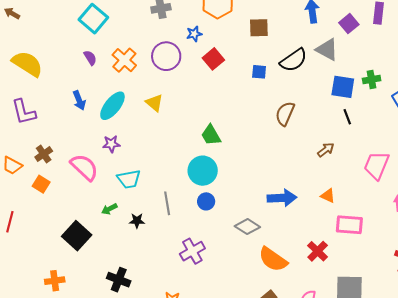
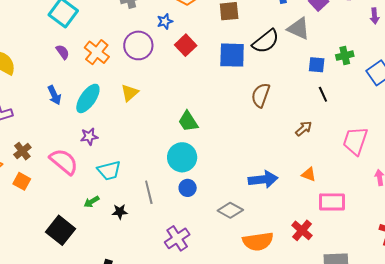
blue square: (259, 72) -> (232, 55), size x1.8
blue square: (343, 87) -> (317, 65), size x0.7
yellow triangle: (154, 103) -> (130, 93), turned 42
orange semicircle: (273, 259) -> (258, 241), turned -40

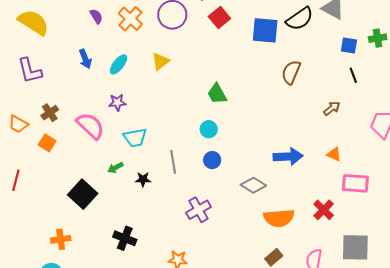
cyan ellipse: (88, 98) -> (119, 64), size x0.7
cyan circle: (182, 157) -> (209, 129), size x0.6

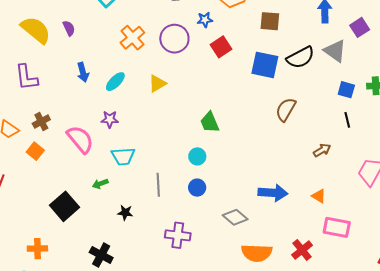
purple semicircle: (96, 16) -> (69, 28), moved
black star: (143, 179) -> (125, 213), moved
purple cross: (198, 210) -> (178, 235), turned 30

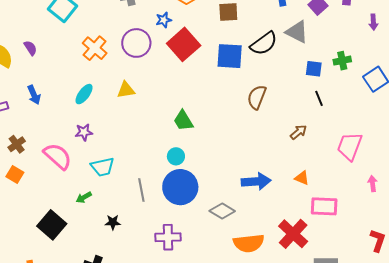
red square: (221, 47) -> (184, 44), size x1.5
blue arrow: (83, 72) -> (34, 95), moved
yellow triangle: (157, 84) -> (126, 90), turned 30
blue circle: (197, 188) -> (180, 187), size x2.0
red cross: (302, 250) -> (293, 234), size x1.4

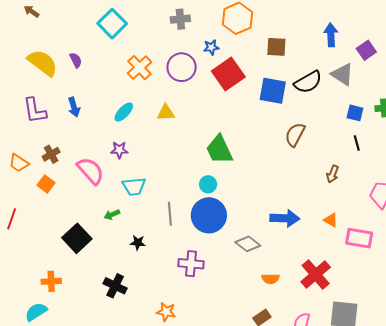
green trapezoid: (183, 121) -> (219, 150), size x1.4
brown arrow: (298, 132) -> (333, 174), turned 144
pink rectangle: (324, 206) -> (359, 238), moved
orange semicircle: (249, 243) -> (270, 279), size x0.6

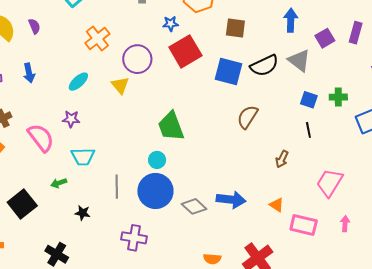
purple circle: (182, 67) -> (137, 59), moved
yellow triangle: (166, 113) -> (120, 85), turned 48
gray diamond: (248, 244) -> (194, 206), moved

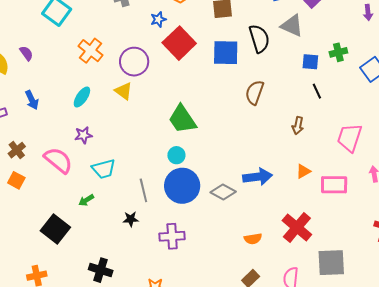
black semicircle: (264, 66) -> (259, 39), turned -68
orange triangle: (277, 205) -> (303, 171), turned -49
black star: (83, 213) -> (131, 219), moved

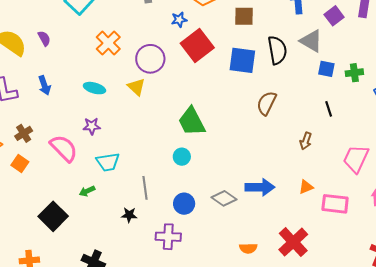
blue square: (310, 62) -> (326, 69), moved
cyan ellipse: (82, 97) -> (94, 88), turned 65
blue circle: (182, 186) -> (184, 204), moved, size x0.6

